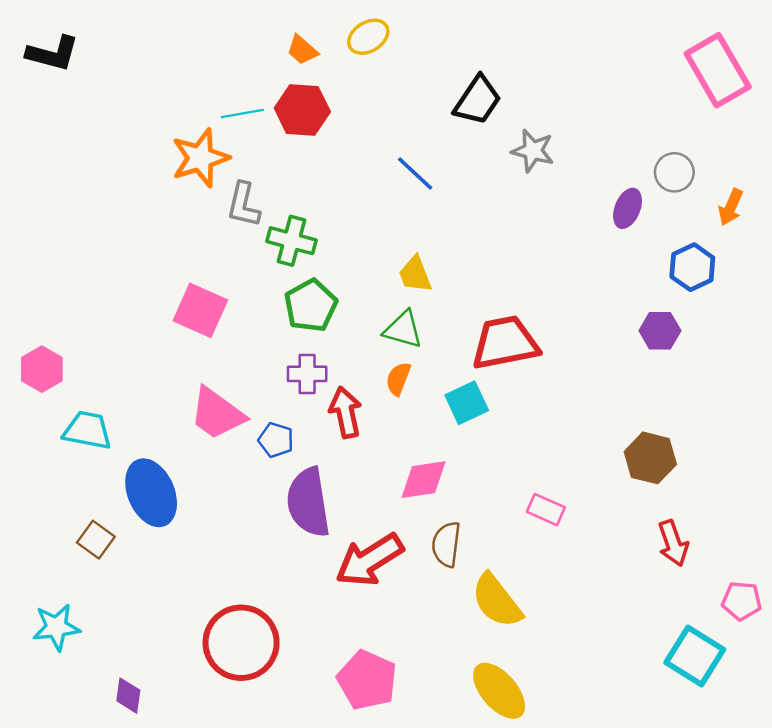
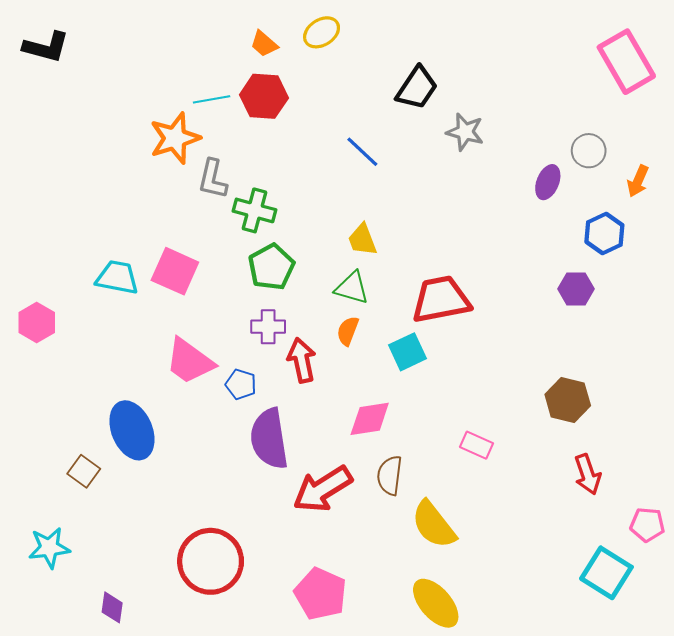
cyan trapezoid: (87, 430) -> (117, 277), moved

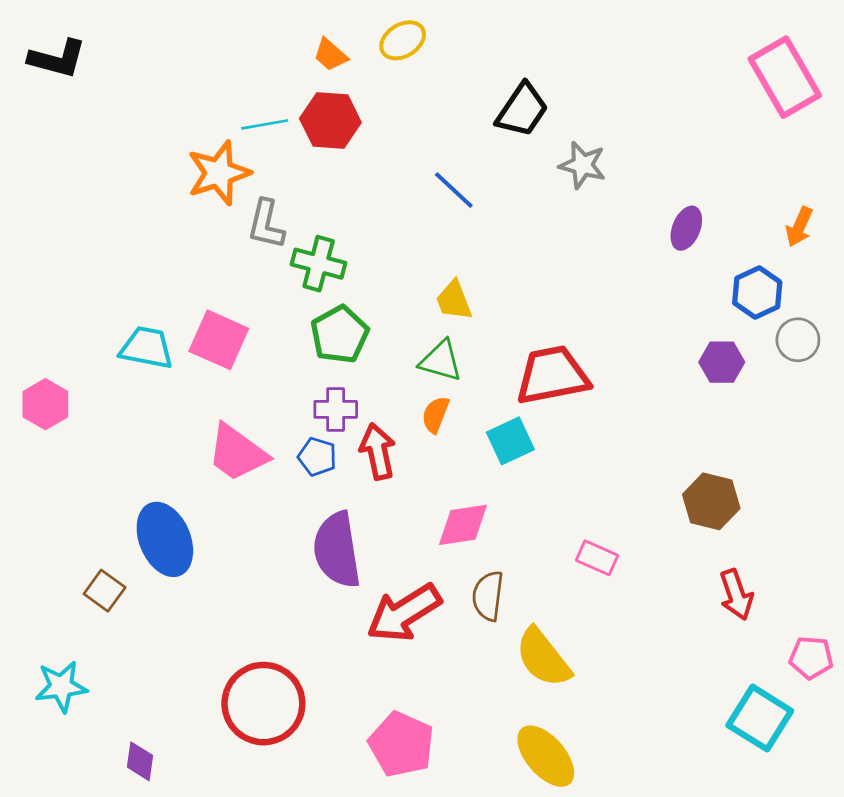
gray circle: (589, 151) -> (798, 340), moved
blue pentagon: (241, 384) -> (317, 457), moved

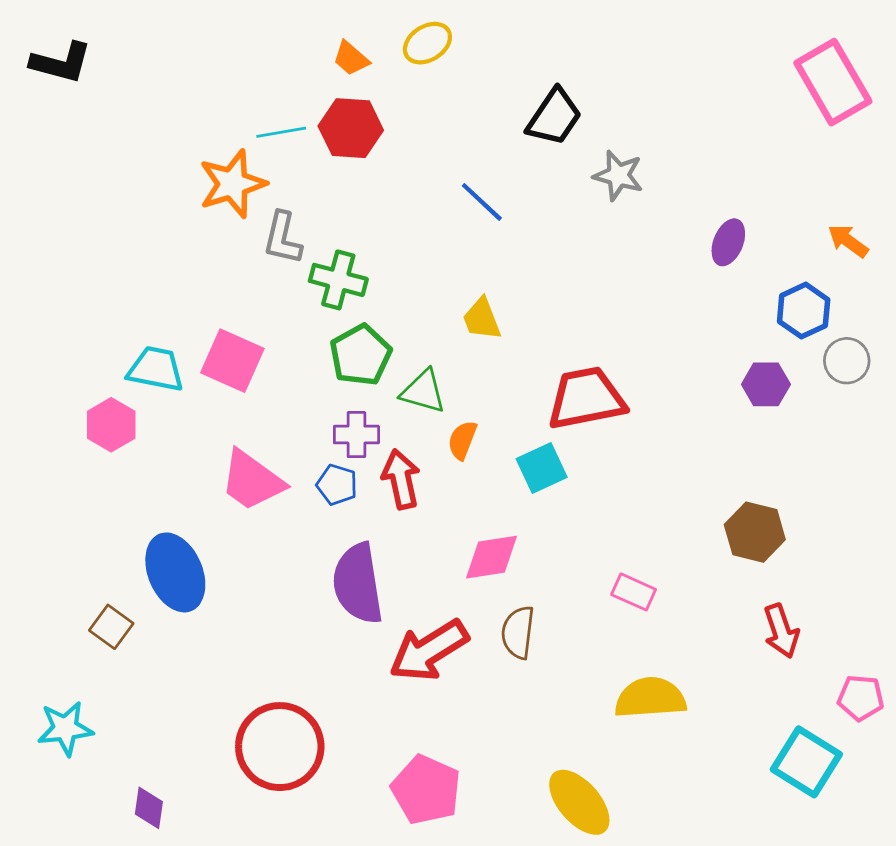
orange arrow: (799, 227) -> (848, 241), turned 102
green triangle: (441, 361) -> (423, 391), moved
pink hexagon: (45, 404) -> (111, 425), moved
yellow semicircle: (543, 658) -> (650, 698), moved, turned 124

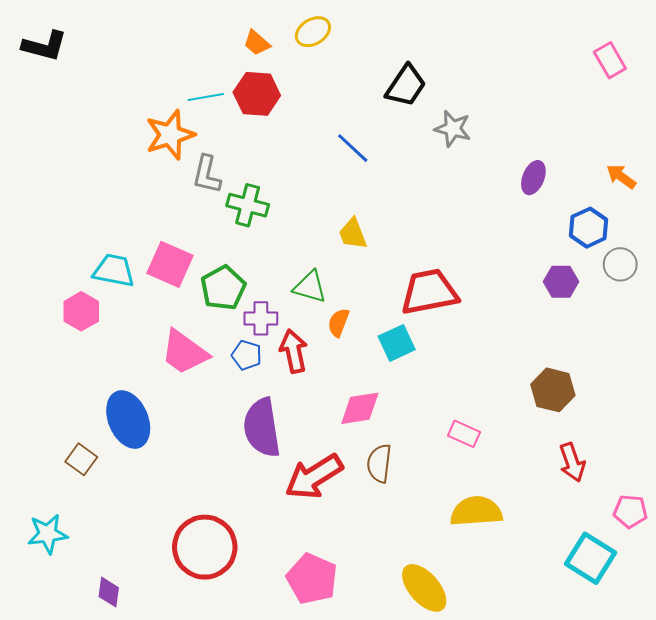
pink rectangle: (833, 82) -> (610, 60), size x0.6
green pentagon: (361, 355) -> (223, 288), moved

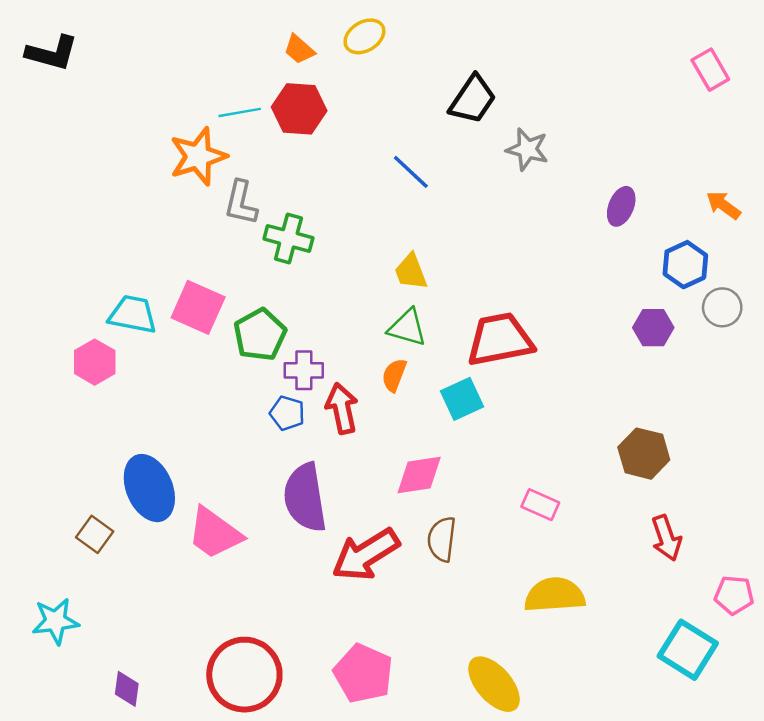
green triangle: (310, 287) -> (407, 328), moved
pink trapezoid: (184, 352) -> (215, 533), moved
red circle: (205, 547) -> (244, 675), moved

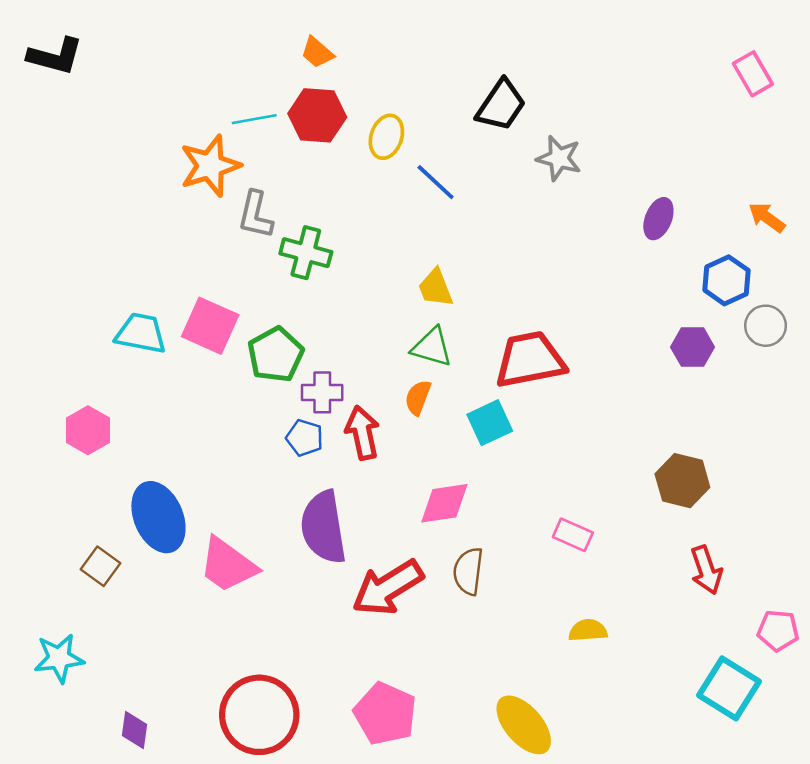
yellow ellipse: (364, 36) -> (386, 137), moved, turned -39
pink hexagon: (95, 362) -> (88, 430), moved
yellow semicircle: (555, 595) -> (588, 630), size x0.6

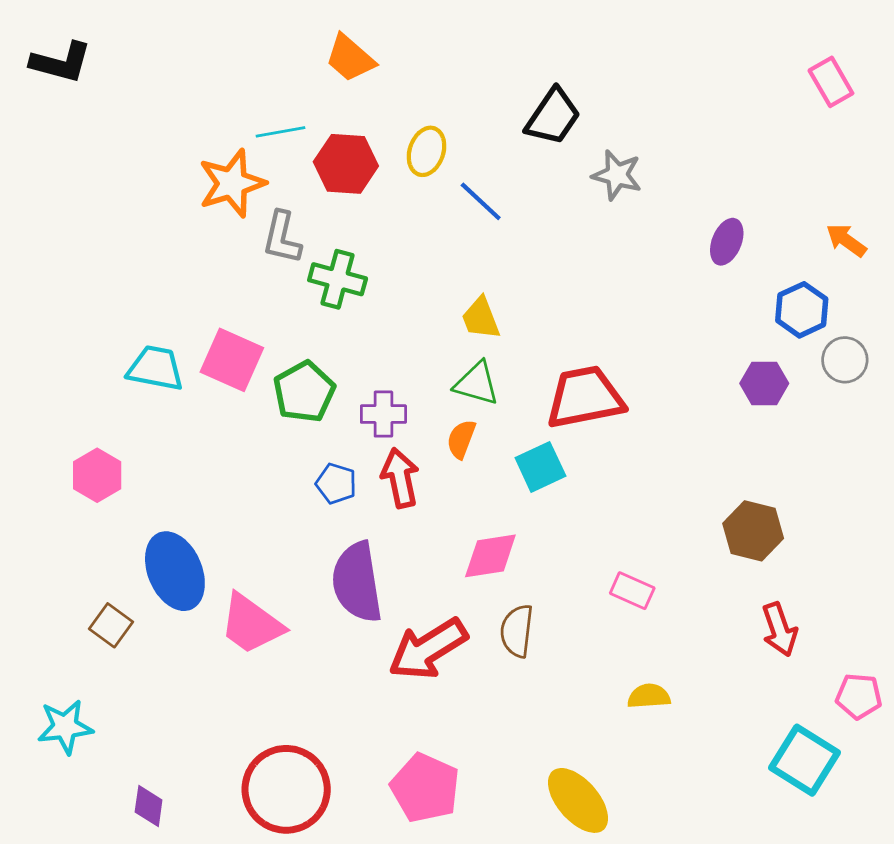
orange trapezoid: (317, 52) -> (350, 58), size x1.4
red hexagon: (317, 115) -> (346, 164), moved
purple cross: (322, 392) -> (383, 414), moved

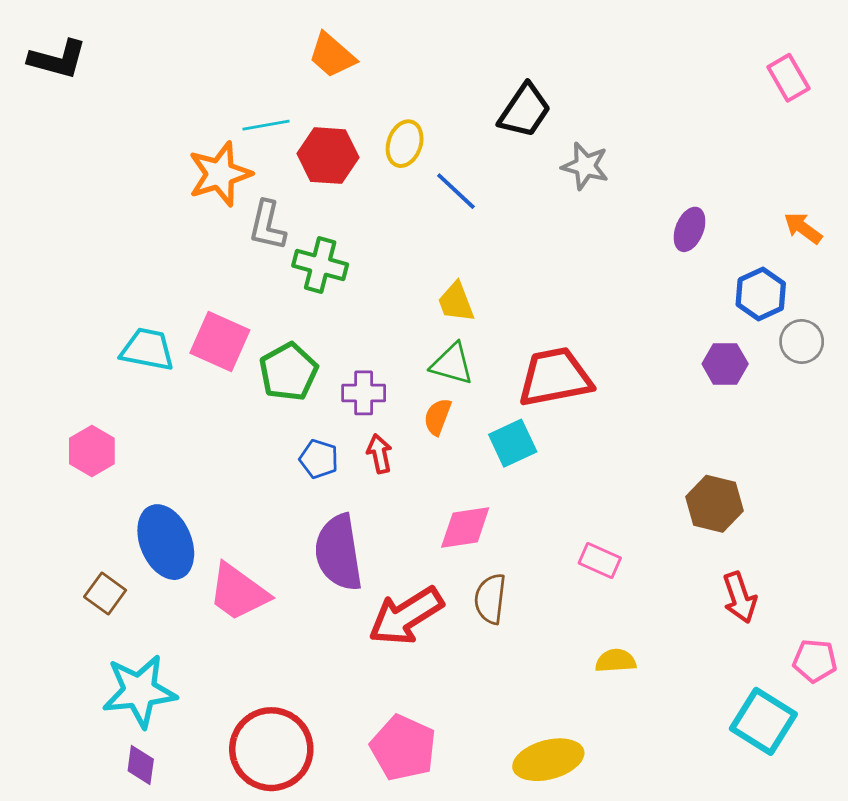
red arrow: (400, 478) -> (379, 454), size x0.7
cyan star: (65, 727) -> (139, 691), moved, size x1.4
yellow ellipse: (578, 800) -> (548, 760), turned -64

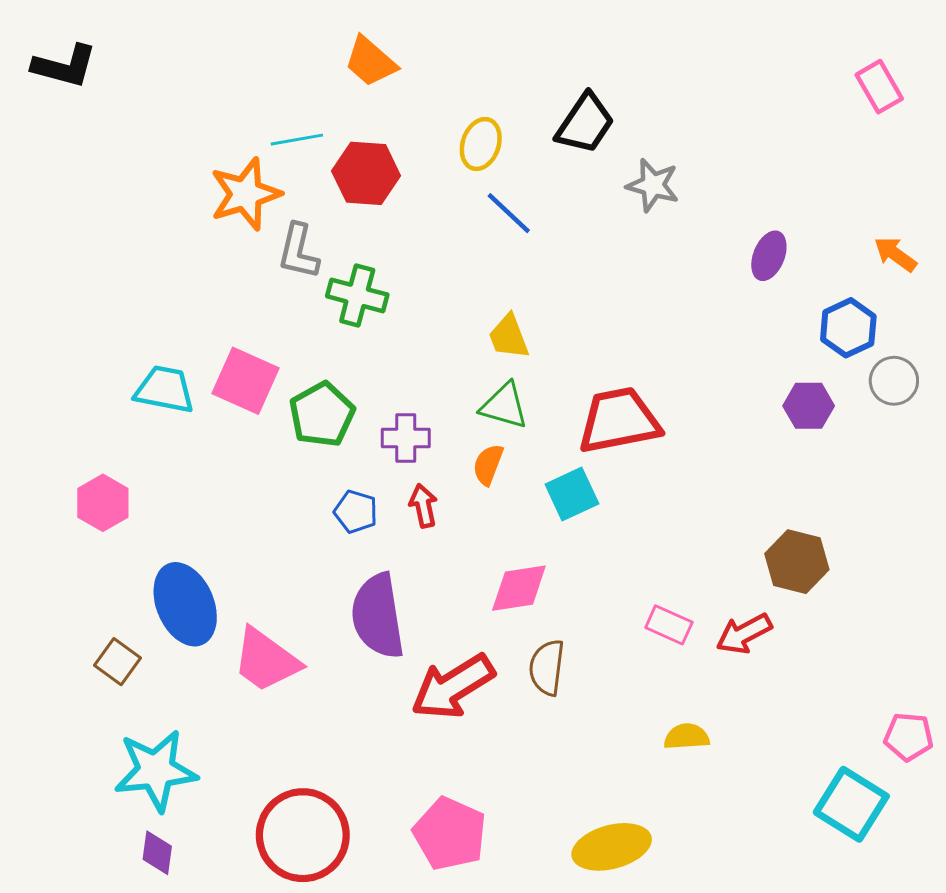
yellow ellipse: (405, 144) -> (481, 144), moved
red arrow: (740, 597) -> (744, 634), moved, turned 81

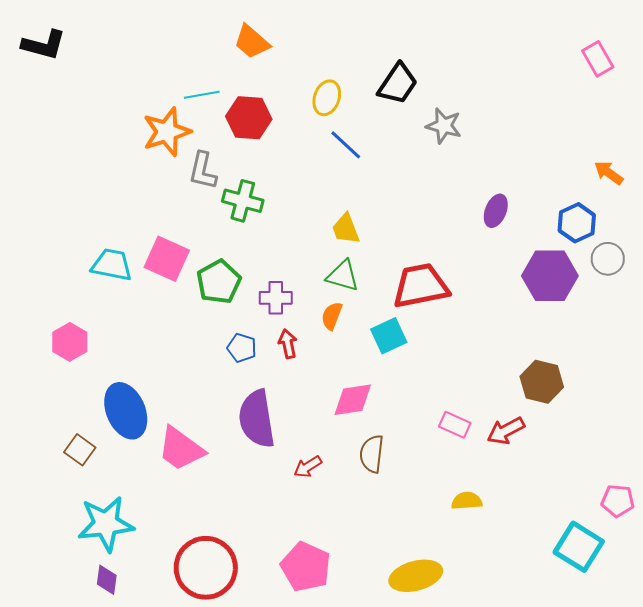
purple ellipse: (769, 256) -> (496, 211), moved
purple hexagon: (809, 406) -> (550, 276), size x1.6
red arrow: (453, 687) -> (308, 467), size x0.5

